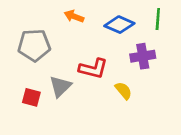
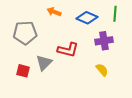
yellow semicircle: (123, 91) -> (102, 70), moved

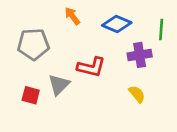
orange arrow: (54, 12) -> (72, 16), turned 32
green line: (115, 14) -> (161, 29), moved

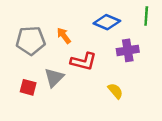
orange arrow: (72, 16) -> (64, 36), moved
green line: (161, 29) -> (146, 16), moved
yellow semicircle: (137, 94) -> (115, 91), moved

